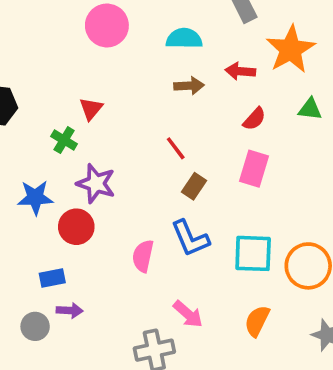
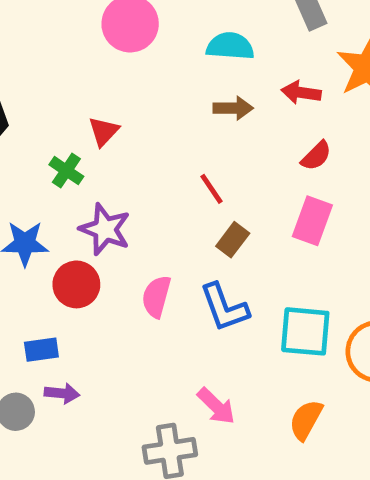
pink semicircle: (143, 256) -> (156, 297), moved

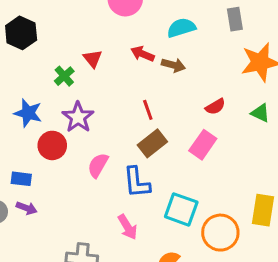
cyan semicircle: (230, 46) -> (181, 28), turned -36
red arrow: (301, 93) -> (143, 54), moved
red triangle: (104, 131) -> (93, 59), turned -36
brown rectangle: (233, 240) -> (152, 143), size x1.4
pink arrow: (216, 406) -> (128, 227), moved

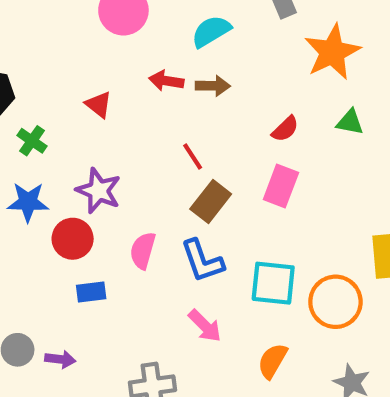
green cross: (64, 76) -> (32, 141), moved
blue rectangle: (21, 179) -> (91, 292), moved
purple arrow: (27, 208) -> (60, 359), moved

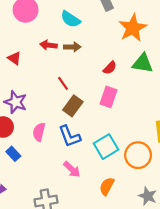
cyan semicircle: (211, 31) -> (71, 19), turned -114
green triangle: (350, 122) -> (143, 63), size x1.5
cyan square: (273, 283) -> (106, 147), turned -35
blue rectangle: (91, 292) -> (13, 154), turned 56

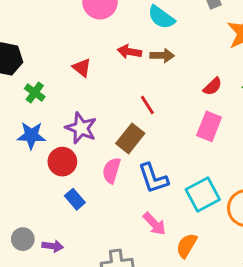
brown rectangle: (73, 106) -> (130, 138), moved
orange semicircle: (107, 186) -> (187, 246), moved

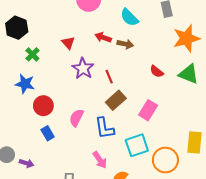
red semicircle: (213, 86) -> (157, 72), turned 72
pink rectangle: (209, 126) -> (148, 110), moved
purple star: (81, 128) -> (83, 68), moved
brown rectangle: (130, 138) -> (116, 100), moved

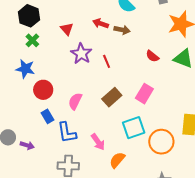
black hexagon: (17, 28) -> (29, 16), moved
brown rectangle: (116, 100) -> (112, 97), moved
blue L-shape: (104, 128) -> (67, 133), moved

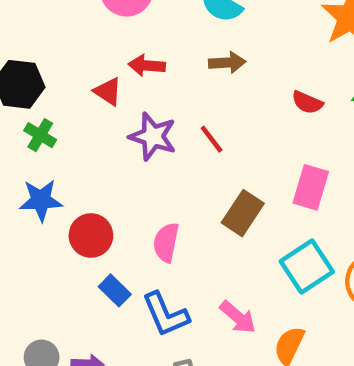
red arrow: (101, 23) -> (147, 65), moved

